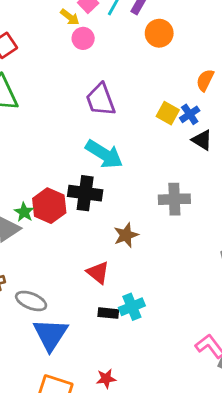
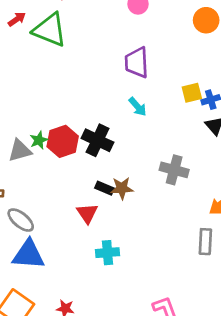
yellow square: (168, 113) -> (192, 93), turned 30
cyan arrow: (104, 154) -> (138, 107), moved, size x0.6
black rectangle: (108, 313) -> (105, 188), moved
blue triangle: (50, 334) -> (28, 255), turned 44

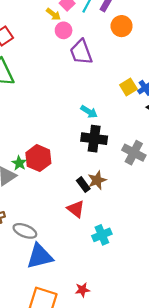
purple trapezoid: (137, 62) -> (81, 52), moved
black cross: (98, 140) -> (94, 139), moved
gray cross: (174, 170) -> (134, 153), turned 30
black rectangle: (105, 188) -> (83, 185), turned 48

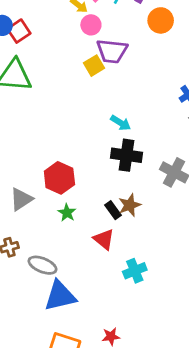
purple trapezoid: (81, 52) -> (112, 51), turned -64
yellow square: (128, 87) -> (94, 66), moved
green star: (19, 163) -> (67, 213), moved

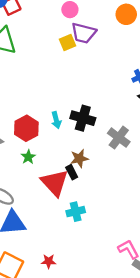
cyan arrow: (121, 123) -> (56, 120), moved, turned 35
black rectangle: (113, 210) -> (72, 172), moved
red triangle: (104, 239) -> (55, 183), size x1.6

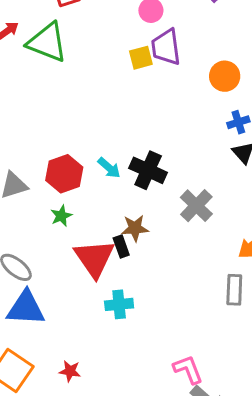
orange circle: (126, 14) -> (225, 76), moved
purple trapezoid: (84, 33) -> (166, 47), turned 60
cyan arrow: (56, 120) -> (109, 168), turned -42

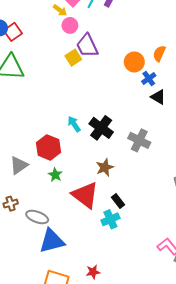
orange circle: (225, 76) -> (134, 62), moved
cyan arrow: (109, 168) -> (74, 124), moved, turned -147
black cross: (148, 170) -> (101, 128), turned 30
black rectangle: (121, 247) -> (118, 201), moved

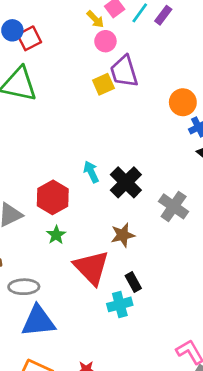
gray ellipse: (37, 217) -> (24, 287), turned -30

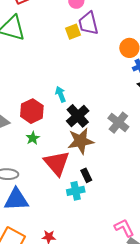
black cross: (126, 182) -> (78, 116), moved
brown star: (123, 235) -> (81, 141), size x1.5

